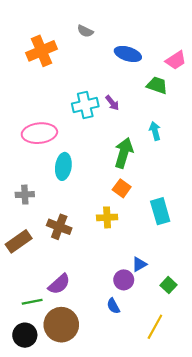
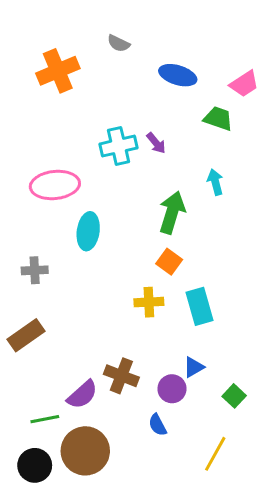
cyan rectangle: (160, 211) -> (199, 306), moved
brown cross: (59, 227) -> (121, 376), moved

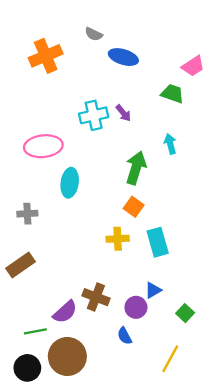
blue ellipse: (178, 75) -> (123, 57), moved

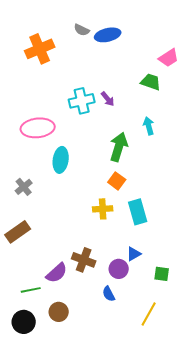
blue ellipse: (123, 57) -> (108, 35), moved, turned -30
gray cross: (27, 214) -> (24, 187), turned -36
green square: (185, 313) -> (162, 274), turned -35
brown circle: (67, 356) -> (59, 312), size x0.6

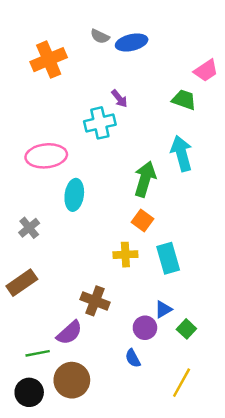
purple arrow: (108, 99) -> (119, 99), moved
cyan arrow: (149, 126) -> (182, 153), size x1.6
brown cross: (84, 260) -> (95, 301), moved
green square: (162, 274) -> (186, 329), moved, turned 35
brown circle: (59, 312) -> (72, 380), size x1.5

